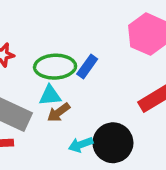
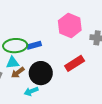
blue rectangle: (87, 67) -> (34, 45), turned 40
black circle: (113, 143) -> (41, 73), moved

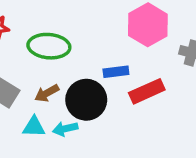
blue rectangle: (34, 45) -> (116, 72), moved
cyan triangle: (13, 63) -> (34, 127), moved

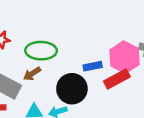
pink hexagon: (148, 25) -> (124, 57), moved
brown arrow: (47, 93) -> (32, 74), moved

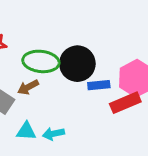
black circle: (72, 89) -> (77, 64), moved

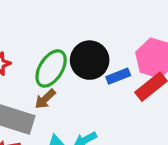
green ellipse: (41, 61) -> (51, 68), turned -48

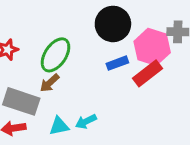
black circle: (90, 60) -> (113, 24), moved

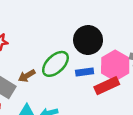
green ellipse: (56, 55) -> (55, 64), moved

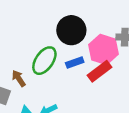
brown arrow: (27, 76) -> (19, 78), turned 98

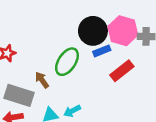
pink hexagon: (103, 49) -> (123, 31), moved
blue rectangle: (75, 62) -> (102, 51), moved

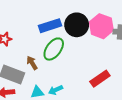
blue rectangle: (102, 51) -> (50, 26), moved, size x1.5
red rectangle: (122, 71) -> (100, 79), moved

